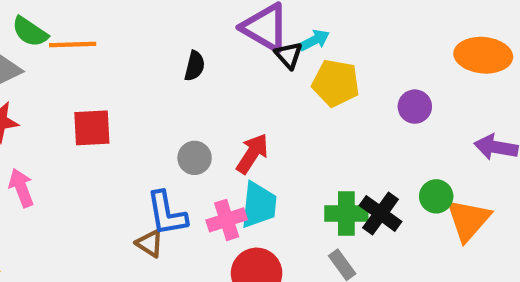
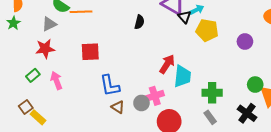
gray circle: (195, 158) -> (141, 103), moved
cyan trapezoid: (259, 205) -> (182, 76), moved
blue L-shape: (167, 213) -> (110, 86), moved
black cross: (381, 213) -> (247, 113), moved

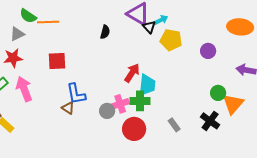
pink arrow: (56, 80) -> (24, 89), size x1.4
green cross: (212, 93) -> (140, 101), moved
brown triangle: (118, 107) -> (68, 108), moved

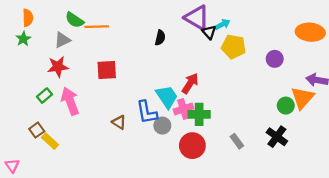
cyan trapezoid: (147, 85) -> (167, 97), moved, turned -40
blue L-shape: (76, 94) -> (147, 112), moved
pink cross: (120, 104) -> (183, 109), moved
orange triangle: (233, 104) -> (302, 98), moved

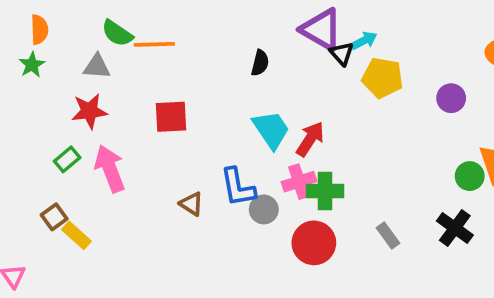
gray triangle: (62, 40) -> (97, 67), turned 30
cyan trapezoid: (167, 97) -> (271, 130), moved

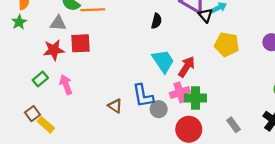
yellow pentagon: (382, 78) -> (227, 44), moved
red square: (171, 117) -> (80, 43), moved
pink arrow: (110, 169) -> (66, 85), size x0.7

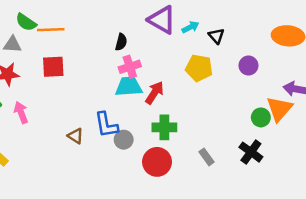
black triangle: (206, 15) -> (216, 36), moved
red square: (80, 43) -> (53, 67), moved
cyan trapezoid: (163, 61) -> (129, 87), turned -60
pink cross: (180, 92) -> (130, 67), moved

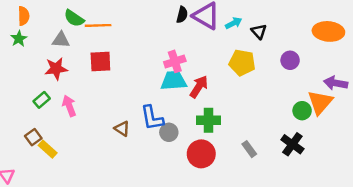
black semicircle: (121, 42) -> (182, 15), moved

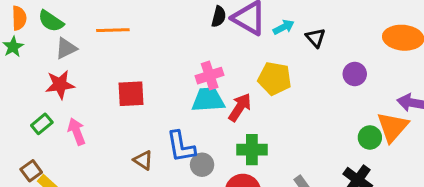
green semicircle: (74, 18) -> (51, 21), moved
gray triangle: (61, 40) -> (66, 48), turned -30
red square: (100, 61) -> (131, 94), moved
yellow pentagon: (242, 63) -> (275, 79), moved

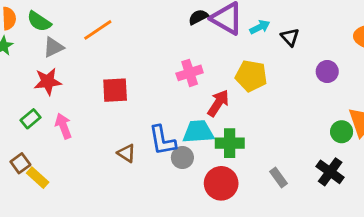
black semicircle: (219, 17) -> (198, 17), turned -132
orange line: (113, 30) -> (98, 30), turned -32
cyan trapezoid: (208, 100) -> (198, 132), moved

